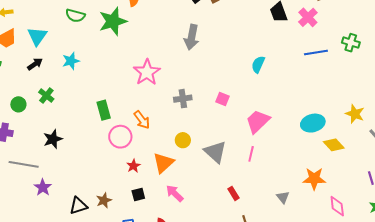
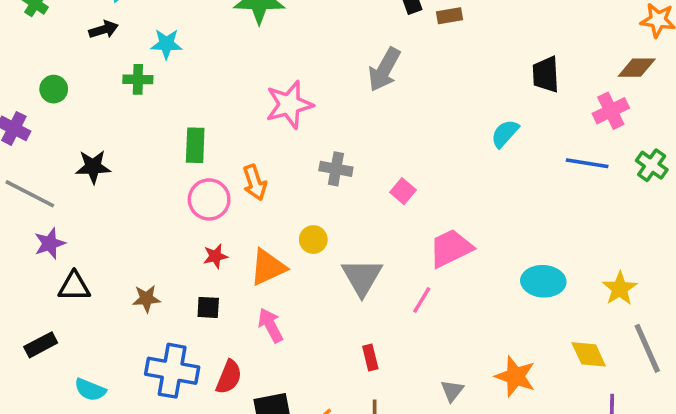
pink cross: (308, 17) -> (611, 111), moved
cyan semicircle: (258, 64) -> (505, 133), moved
green cross: (46, 96) -> (138, 79), moved, turned 35
yellow diamond: (334, 145) -> (589, 354), moved
black triangle: (78, 206) -> (74, 287), moved

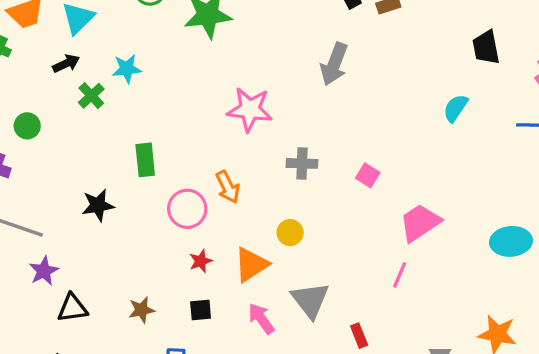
green cross: (138, 79) -> (91, 96), moved, turned -36
pink star: (289, 105) -> (250, 109), turned 30
green rectangle: (195, 145) -> (145, 160), moved
black star: (93, 167) -> (98, 205), moved
gray triangle: (362, 277) -> (310, 300), moved

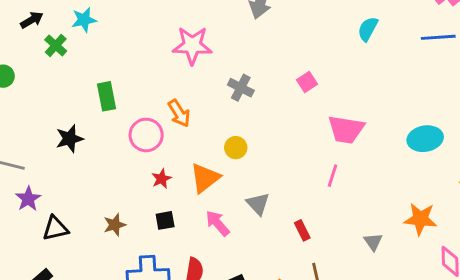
gray cross: (302, 163) -> (241, 88), turned 30
pink square: (368, 175) -> (307, 82), moved, turned 30
pink trapezoid: (420, 223) -> (346, 129), turned -132
gray triangle: (310, 300) -> (258, 204), size x0.7

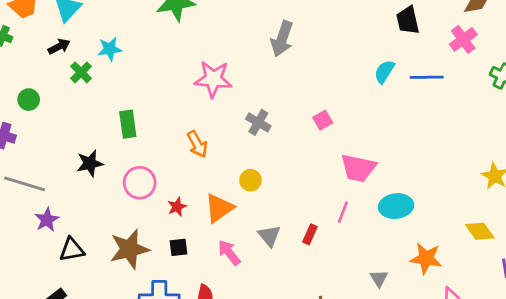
blue line: (438, 37) -> (427, 77), moved
pink circle: (146, 135) -> (140, 183), moved
cyan ellipse: (425, 139) -> (396, 206), moved
brown star: (115, 225) -> (129, 249), size x1.8
red rectangle: (302, 230) -> (310, 234), moved, turned 48

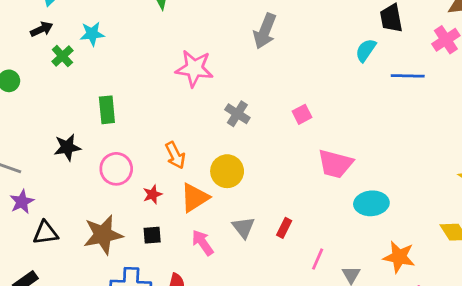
cyan semicircle: (384, 72) -> (366, 50), moved
orange arrow: (197, 144) -> (175, 155), moved
yellow circle: (251, 180) -> (227, 171), size x1.5
pink line: (343, 212) -> (318, 259), moved

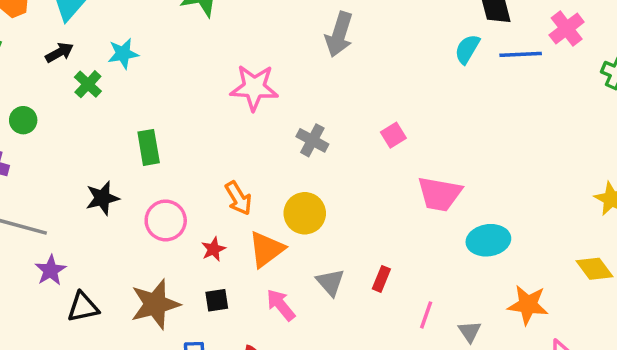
blue line: (408, 76) -> (521, 54), moved

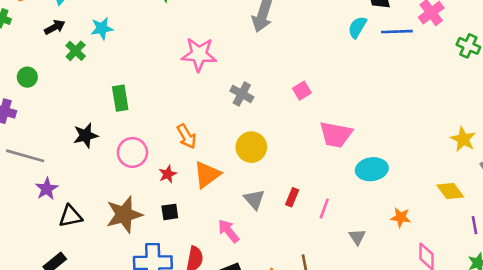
yellow circle: (305, 213) -> (251, 147), moved
pink arrow: (281, 305) -> (229, 231), moved
orange star: (528, 305) -> (401, 217), size x0.7
pink line: (426, 315) -> (324, 209), moved

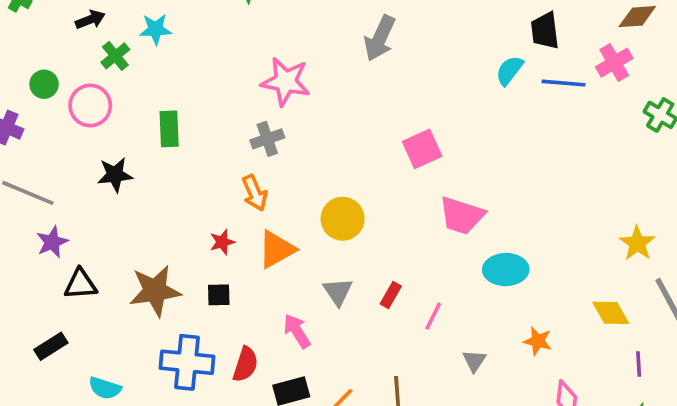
pink square: (302, 91) -> (422, 149), size x1.5
gray cross: (242, 94) -> (267, 139), moved, turned 35
pink circle: (132, 152) -> (90, 106), moved

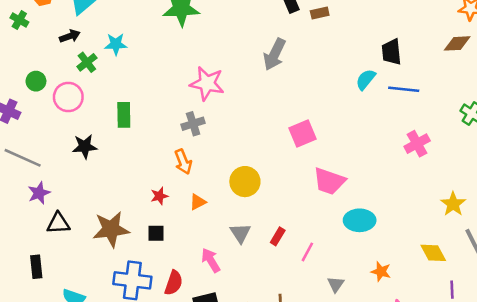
pink cross: (614, 63) -> (417, 144), moved
orange triangle: (277, 249) -> (198, 202), size x0.6
black rectangle: (51, 346) -> (36, 267), turned -65

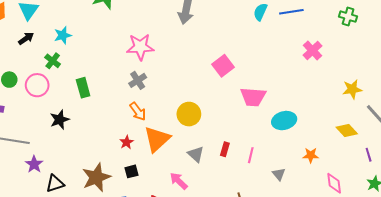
green cross: (87, 62) -> (53, 61), moved
orange triangle: (198, 202) -> (157, 139), size x2.0
yellow star: (453, 204) -> (352, 89), turned -30

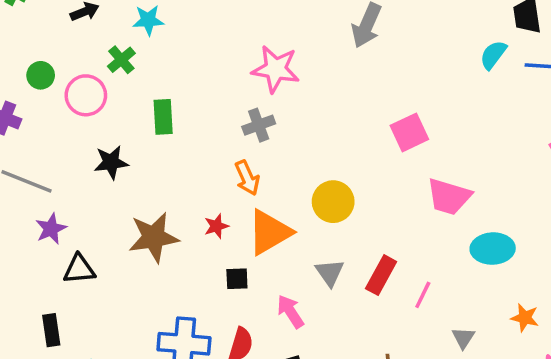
red rectangle: (225, 149) -> (381, 275), size x1.5
black square: (131, 171) -> (237, 279), moved
brown star: (96, 177) -> (154, 237), moved

